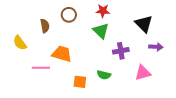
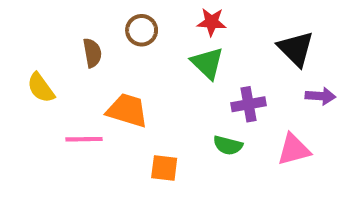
green semicircle: (104, 75) -> (228, 145), moved

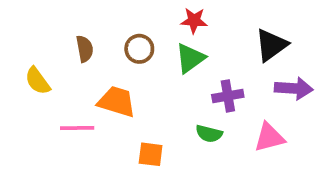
brown circle: (142, 30) -> (139, 49), moved
black triangle: (296, 49) -> (271, 45), turned 39
green triangle: (207, 63) -> (190, 58), turned 40
purple arrow: (320, 96) -> (294, 88), size x1.4

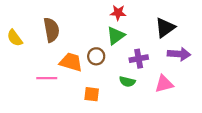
brown semicircle: (85, 49) -> (51, 30), size x1.5
brown circle: (139, 49) -> (96, 56), moved
yellow semicircle: (38, 81) -> (15, 38), moved

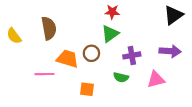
black triangle: (165, 28) -> (173, 15), moved

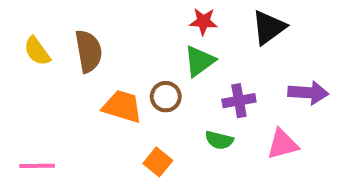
black triangle: (173, 15) -> (269, 27), moved
yellow semicircle: (14, 36) -> (37, 51), moved
pink line: (45, 74) -> (37, 166), moved
orange square: (87, 89) -> (158, 162), turned 32

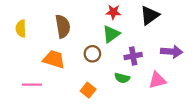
yellow semicircle: (37, 51) -> (21, 28), turned 35
brown semicircle: (89, 51) -> (63, 26), moved
orange trapezoid: (122, 107) -> (54, 59), moved
pink line: (37, 166) -> (32, 85), moved

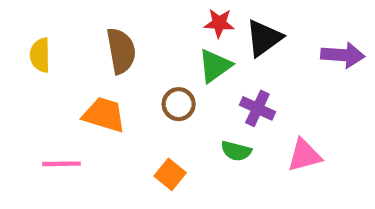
black triangle: (150, 15) -> (264, 38), moved
purple arrow: (172, 52) -> (343, 55), moved
purple cross: (133, 56) -> (257, 108), turned 35

